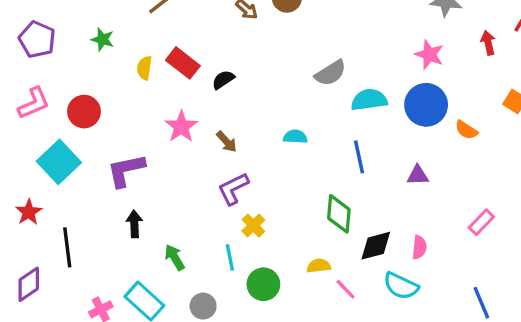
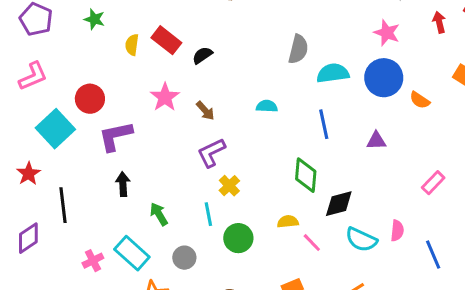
gray semicircle: (330, 73) -> (298, 49), turned -44
red circle: (84, 112) -> (90, 99), moved
pink semicircle: (419, 247) -> (397, 231), moved

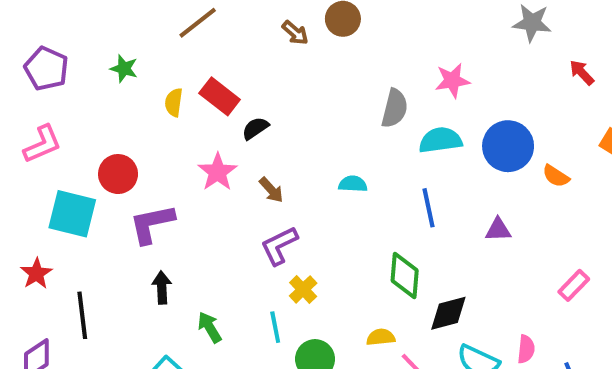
red arrow: (439, 22) -> (582, 73), turned -30
pink star: (387, 33) -> (452, 80), moved, turned -30
black semicircle: (202, 55) -> (255, 128), moved
cyan square: (55, 129) -> (72, 214), turned -33

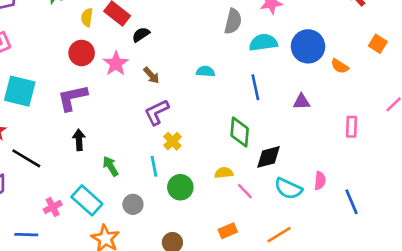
red circle: (118, 174) -> (82, 53), moved
pink rectangle: (574, 285) -> (351, 127), moved, turned -42
black line: (82, 315) -> (26, 158), turned -52

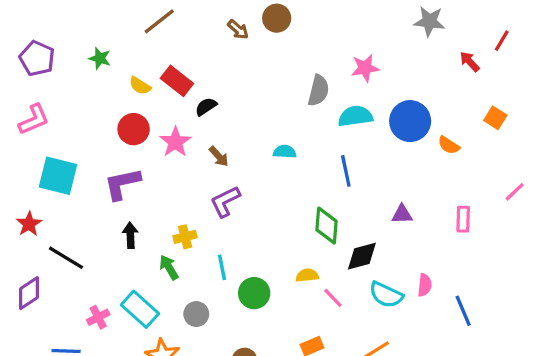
yellow semicircle: (87, 17) -> (140, 86), turned -66
purple triangle: (301, 102) -> (402, 214), moved
yellow cross: (172, 141) -> (185, 237), moved, turned 30

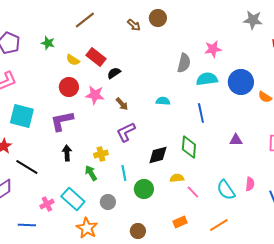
pink star: (175, 142) -> (95, 95), turned -30
black diamond: (362, 256) -> (158, 155), moved
cyan semicircle: (386, 295) -> (226, 190), turned 30

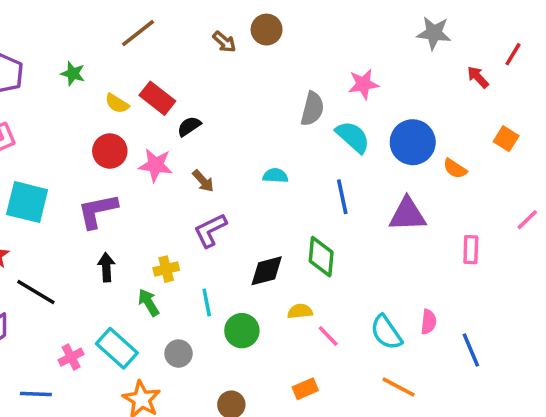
cyan semicircle: (207, 79) -> (353, 137), turned 50
purple triangle: (236, 140) -> (407, 214), moved, size x1.6
orange line: (219, 225) -> (399, 387), moved, turned 60

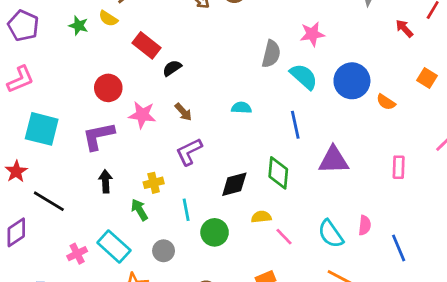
yellow semicircle: (117, 103) -> (108, 18), moved
pink star: (156, 165) -> (142, 115), moved
purple triangle: (407, 214) -> (333, 160), moved

